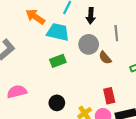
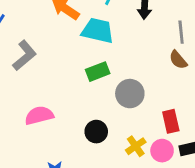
gray circle: (89, 44) -> (130, 94), moved
brown semicircle: (105, 58) -> (178, 60), moved

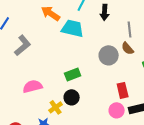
green rectangle: (98, 72) -> (73, 74), moved
gray circle: (130, 94) -> (109, 55), moved
yellow cross: (136, 146) -> (56, 107), moved

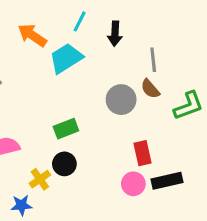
cyan trapezoid: (73, 28) -> (66, 58), turned -45

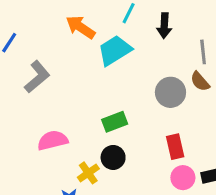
red rectangle: (143, 153) -> (175, 147), moved

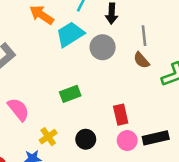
gray circle: (170, 92) -> (103, 47), moved
pink semicircle: (53, 140) -> (18, 109), turned 65
black circle: (113, 157) -> (86, 139), moved

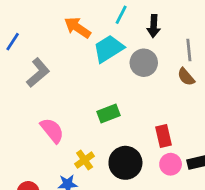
black circle: (86, 139) -> (125, 163), size x1.5

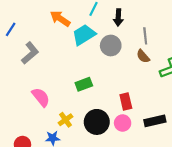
pink circle: (171, 164) -> (123, 123), moved

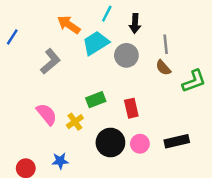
gray L-shape: (30, 53) -> (50, 61), moved
red rectangle: (126, 101) -> (131, 108), moved
yellow cross: (66, 120) -> (75, 122), moved

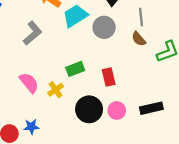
blue star: (60, 161) -> (31, 127), moved

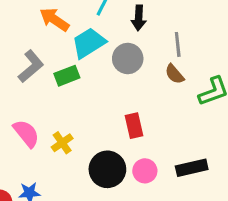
green rectangle: (75, 69) -> (67, 76), moved

